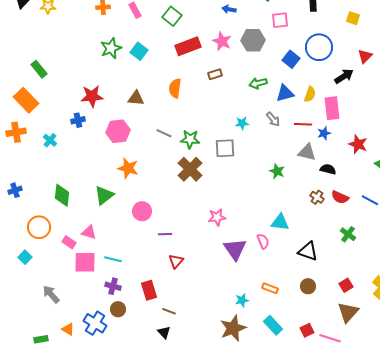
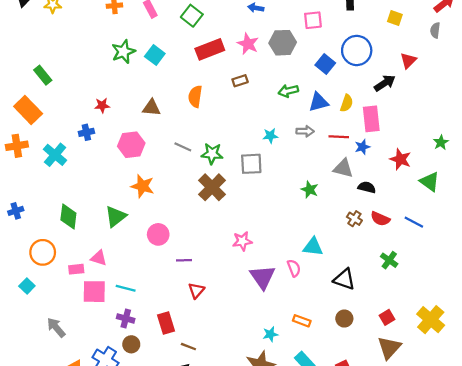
red star: (92, 96) -> (102, 105), size x0.6
gray arrow: (273, 119) -> (305, 131), turned -49
cyan cross: (50, 140) -> (55, 155), size x1.5
pink rectangle: (69, 242) -> (76, 269), turned -40

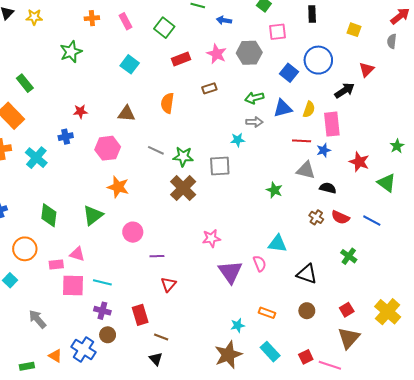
red rectangle: (210, 49) -> (181, 59), size x0.7
green star: (123, 52) -> (71, 52), moved
gray arrow: (305, 131) -> (254, 122), moved

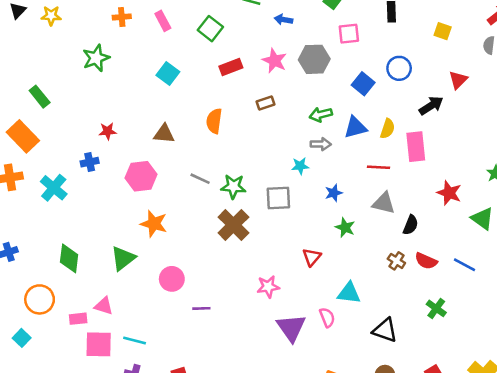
blue circle: (318, 60) -> (399, 68), size x0.7
blue star: (324, 150) -> (334, 193), moved
black semicircle: (328, 188) -> (411, 225), turned 98
red triangle: (168, 284) -> (312, 257), moved

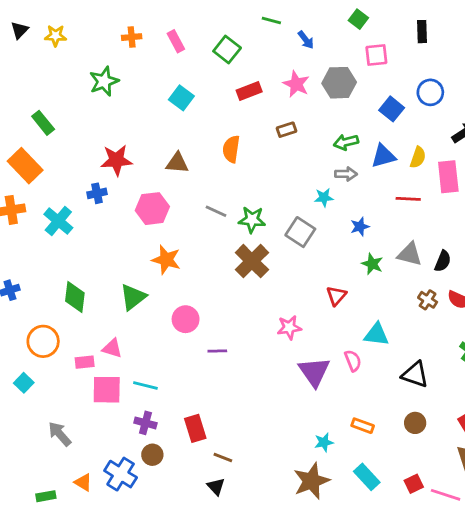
blue arrow: (283, 20) -> (306, 40), turned -138
red star: (108, 131) -> (116, 160), size x1.6
gray square: (278, 198) -> (300, 232), turned 36
gray triangle: (384, 203) -> (410, 254), moved

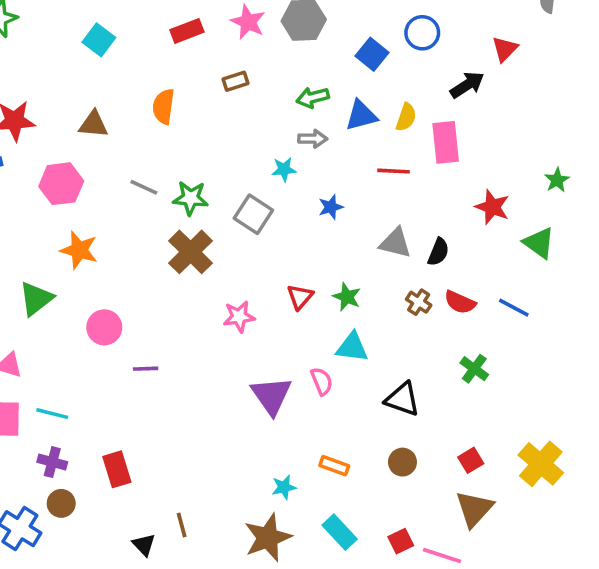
green star: (372, 264) -> (347, 297), moved
pink star: (289, 327) -> (239, 317), moved
brown line: (223, 457) -> (182, 525), moved, turned 54

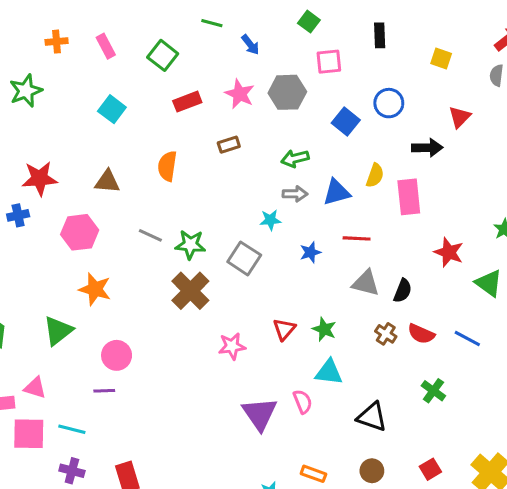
black arrow: (467, 85) -> (427, 148), turned 32
blue triangle: (361, 115) -> (337, 192), moved
red line: (394, 171) -> (357, 238), moved
purple line: (146, 369) -> (104, 391), moved

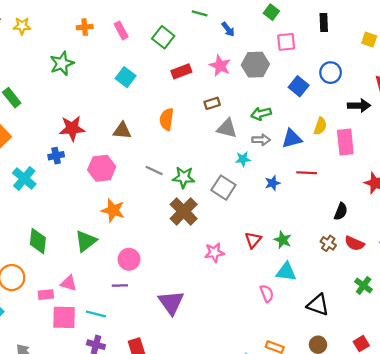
gray triangle: (366, 283) -> (227, 128), moved
purple triangle: (260, 414) -> (171, 303), moved

